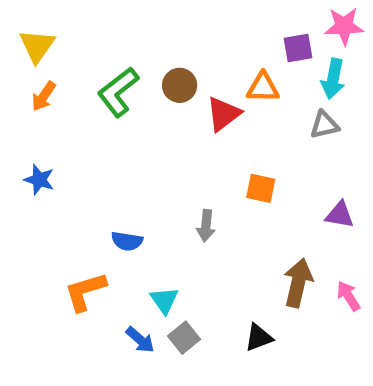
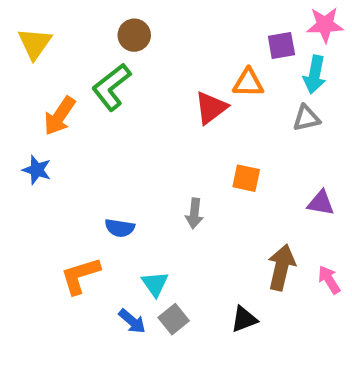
brown circle: (180, 85) -> (134, 35), moved
orange arrow: (44, 96) -> (60, 116), moved, size x1.4

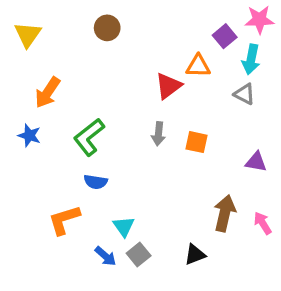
purple square: (281, 46) -> (225, 36), turned -30
green L-shape: (111, 87) -> (89, 137), moved
gray triangle: (306, 118) -> (244, 94), turned 40
gray arrow: (194, 213) -> (158, 134), moved

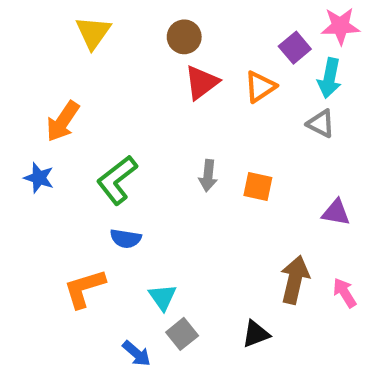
brown circle: (107, 28) -> (184, 37), moved
yellow triangle: (28, 35) -> (93, 33), moved
orange triangle: (198, 66) -> (260, 87), turned -35
red triangle: (168, 86) -> (202, 82), moved
blue arrow: (106, 256) -> (136, 353), moved

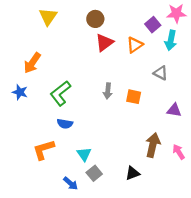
gray triangle: (321, 124) -> (161, 73), moved

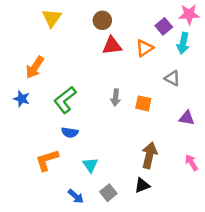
red triangle: (104, 43) -> (112, 46), turned 30
brown arrow: (153, 145) -> (149, 155), moved
gray square: (94, 173) -> (108, 193), moved

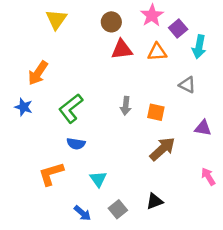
pink star: (189, 14) -> (152, 15), moved, turned -30
orange triangle: (145, 48) -> (157, 52), turned 30
brown arrow: (149, 155) -> (162, 149), moved, turned 35

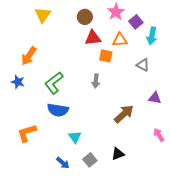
orange square: (156, 112) -> (106, 56), moved
blue semicircle: (76, 144) -> (58, 110), size x1.5
orange L-shape: (51, 174) -> (27, 133), moved

